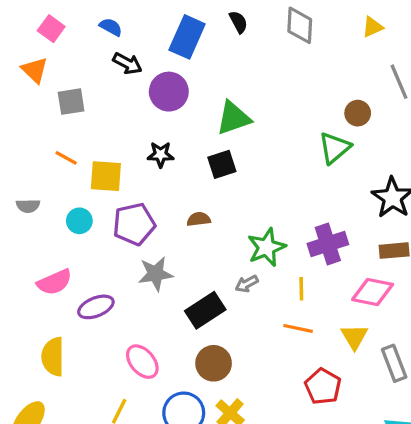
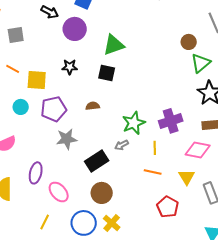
green triangle: (334, 148) -> (201, 63), moved
black square: (222, 164) -> (107, 73), turned 30
purple ellipse: (96, 307) -> (36, 173), moved, turned -55

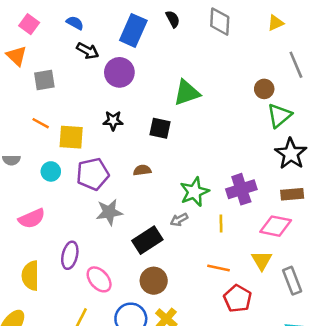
green triangle: (114, 45) -> (187, 93), moved
orange line: (153, 172) -> (218, 268), moved

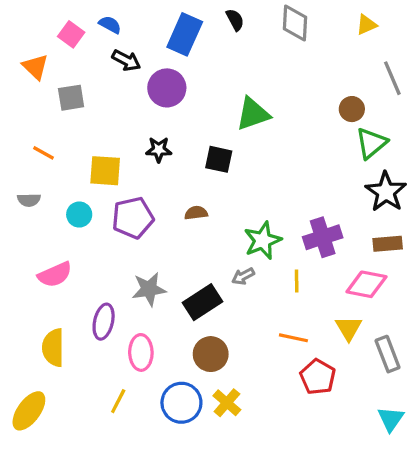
pink square: (29, 24) -> (71, 34), moved
orange line: (41, 123) -> (44, 153), moved
gray star: (109, 212) -> (149, 289), moved
pink ellipse: (99, 279) -> (141, 352), turned 40

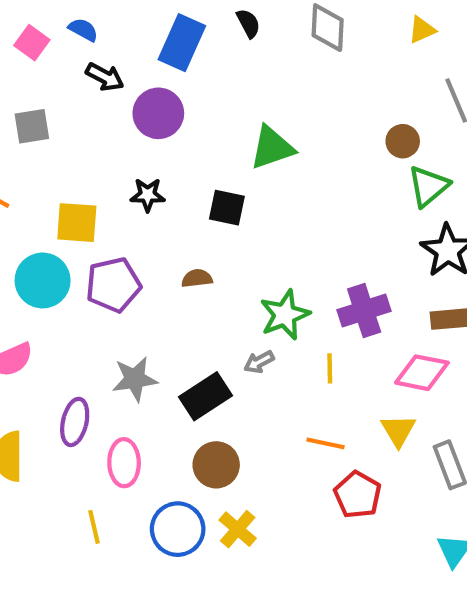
cyan circle: (79, 215) -> (43, 280), size x1.6
yellow line: (118, 401) -> (94, 527), turned -40

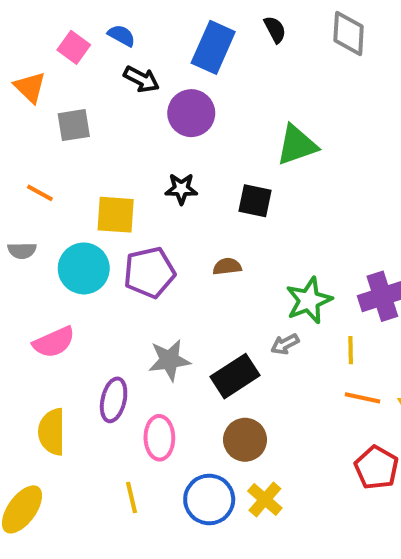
orange line: (325, 443) -> (363, 398), moved

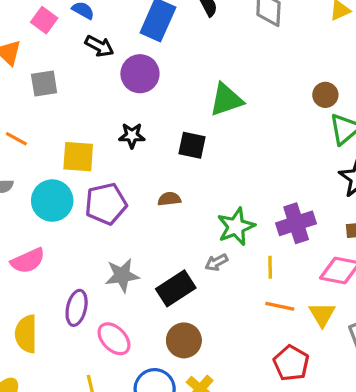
pink ellipse: (159, 438) -> (114, 339), turned -44

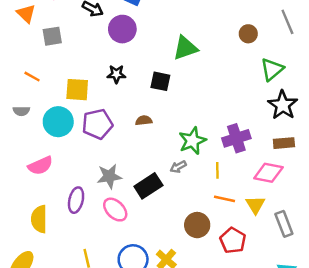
brown circle: (325, 95) -> (248, 34), moved
pink ellipse: (114, 339) -> (115, 210), moved
brown circle: (184, 340) -> (197, 225), moved

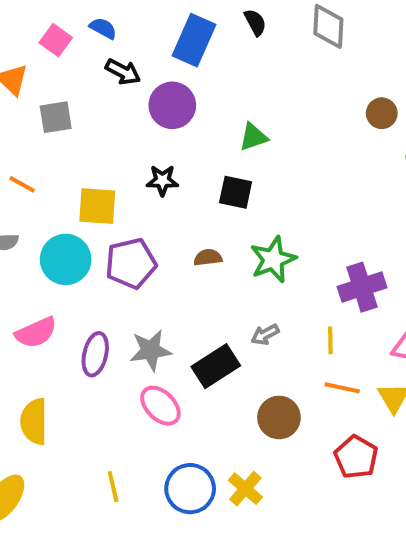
green triangle: (185, 48) -> (253, 137), moved, size x0.7
green star: (192, 141) -> (273, 259), moved
purple ellipse: (76, 200) -> (95, 354), moved
brown circle: (197, 225) -> (279, 417), moved

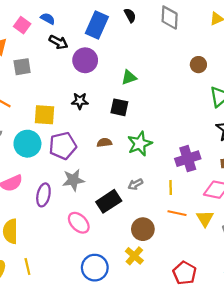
gray star: (151, 350) -> (73, 180), moved
red pentagon: (356, 457) -> (185, 273), moved
yellow line: (113, 487) -> (27, 267), moved
yellow cross: (245, 489) -> (134, 256), moved

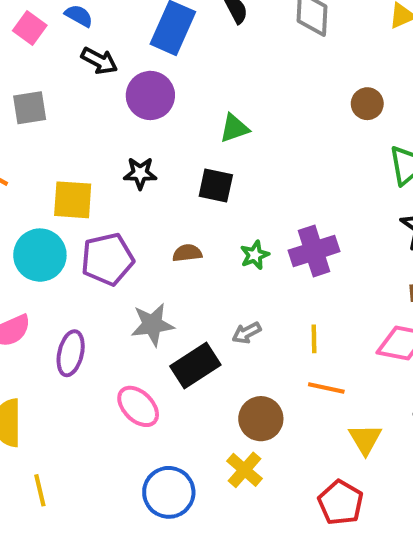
green star: (140, 144) -> (255, 255), size x0.6
purple cross: (188, 159) -> (314, 251), moved
gray star: (73, 180) -> (152, 325), moved
yellow triangle: (205, 218) -> (365, 439), moved

